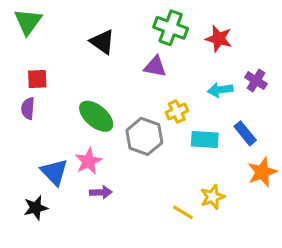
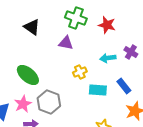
gray hexagon: (144, 136) -> (49, 102), moved

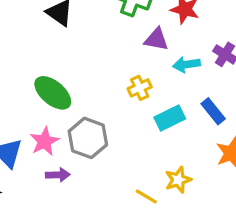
purple triangle: (66, 43) -> (156, 39), moved
cyan rectangle: (98, 90) -> (170, 118), turned -30

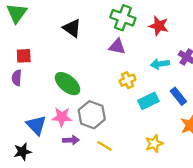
purple triangle: (156, 39) -> (117, 47), moved
pink star: (44, 141) -> (62, 117), turned 30
yellow line: (146, 196) -> (104, 146), moved

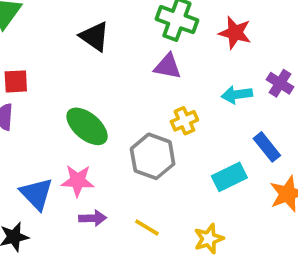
cyan rectangle: (148, 101) -> (229, 177), moved
gray hexagon: (92, 115) -> (153, 156), moved
yellow star: (154, 144) -> (209, 239), moved

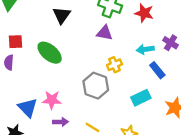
black triangle: (95, 36) -> (62, 15), turned 30
green ellipse: (87, 126) -> (50, 53), moved
blue rectangle: (267, 147) -> (157, 70), moved

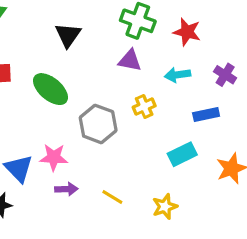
cyan arrow: (145, 49) -> (177, 75), moved
blue rectangle: (157, 70) -> (206, 114), turned -63
gray hexagon: (96, 86) -> (98, 124), moved

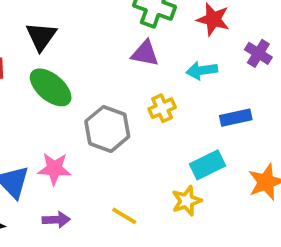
black triangle: (68, 35) -> (41, 36), moved
purple cross: (225, 75) -> (258, 53), moved
purple arrow: (66, 189) -> (56, 220), moved
yellow star: (165, 207) -> (187, 201), moved

